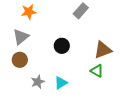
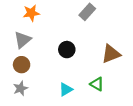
green triangle: (97, 71) -> (97, 84), moved
gray star: (38, 82) -> (20, 88), moved

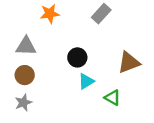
orange star: (31, 13) -> (50, 14), moved
gray triangle: (23, 40) -> (26, 46), turned 42
cyan triangle: (66, 89) -> (86, 81), moved

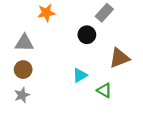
gray rectangle: (101, 14) -> (104, 13), moved
black circle: (77, 57) -> (87, 35), moved

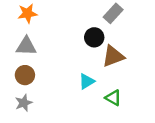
orange star: (46, 13) -> (27, 13), moved
brown triangle: (119, 58) -> (113, 56), moved

